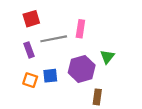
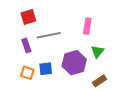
pink rectangle: (80, 29) -> (87, 26), moved
brown rectangle: (97, 97) -> (99, 81), moved, turned 48

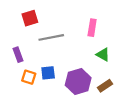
purple rectangle: (26, 45) -> (18, 55), moved
green triangle: (97, 51) -> (103, 55), turned -40
purple hexagon: (74, 63) -> (78, 81), moved

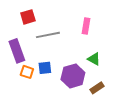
purple rectangle: (18, 55) -> (17, 51), size x1.6
green triangle: (103, 55) -> (94, 59), moved
brown rectangle: (105, 86) -> (97, 88), moved

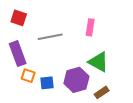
red square: (28, 17) -> (19, 18), moved, turned 35
green triangle: (94, 59) -> (98, 62), size x1.5
blue square: (45, 68) -> (47, 83), moved

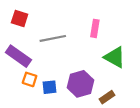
purple rectangle: (18, 54) -> (18, 56), turned -35
green triangle: (98, 62) -> (115, 57), moved

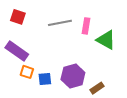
gray line: (53, 38) -> (60, 23), moved
green triangle: (115, 57) -> (106, 40), moved

